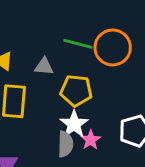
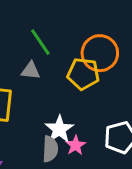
green line: (78, 44) -> (40, 42), moved, turned 40
yellow pentagon: (76, 91) -> (83, 74), moved

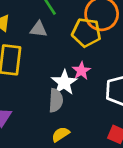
pink star: (76, 145) -> (81, 71), moved

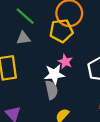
white star: (64, 83) -> (54, 74), turned -30

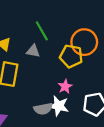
white star: (54, 74) -> (59, 106), moved
gray semicircle: (52, 90) -> (43, 109), turned 72

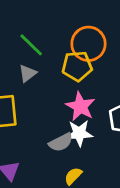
gray triangle: (33, 51) -> (27, 73), turned -32
pink star: (65, 86) -> (80, 106), size x1.5

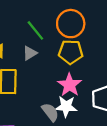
orange circle: (88, 44) -> (71, 24), moved
gray semicircle: (61, 142) -> (50, 112), turned -108

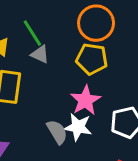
green line: (35, 30) -> (32, 33), moved
gray triangle: (30, 53) -> (40, 54), turned 49

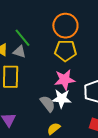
gray triangle: (40, 54) -> (20, 52), moved
pink star: (85, 100) -> (65, 80), turned 30

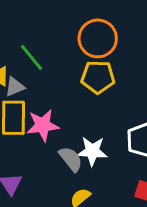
gray triangle: (20, 52) -> (15, 87), moved, turned -40
pink star: (65, 80) -> (43, 125), moved

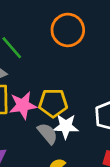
yellow pentagon: (98, 77) -> (53, 103), moved

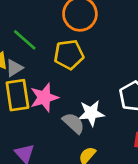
yellow pentagon: (53, 103) -> (69, 55), moved

